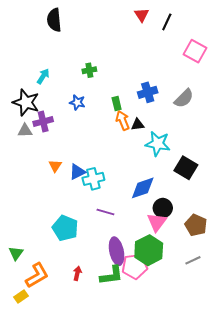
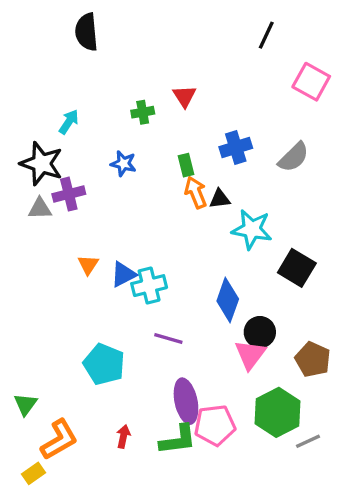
red triangle: (142, 15) -> (184, 96), moved
blue diamond: (143, 188) -> (228, 300), turned -52
green hexagon: (149, 250) -> (277, 412), moved
gray line: (193, 260) -> (308, 441), moved

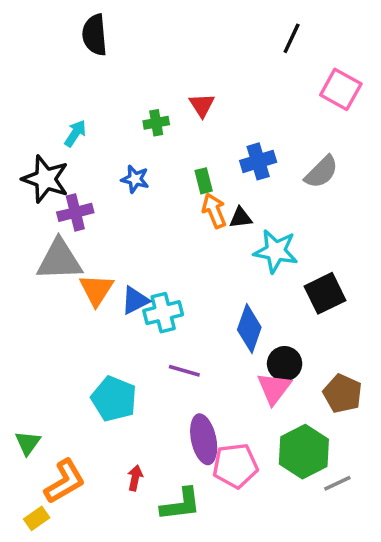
gray triangle: (40, 208) -> (59, 260), moved, size x1.8
orange triangle: (88, 265) -> (96, 290), size x1.5
black square: (297, 268) -> (325, 293), turned 33
green L-shape: (178, 440) -> (181, 504), moved

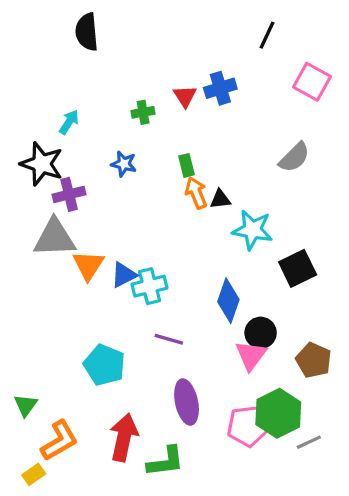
blue cross: (258, 161) -> (220, 88), moved
pink pentagon: (235, 466) -> (248, 426), moved
red arrow: (135, 478) -> (124, 437), size x2.0

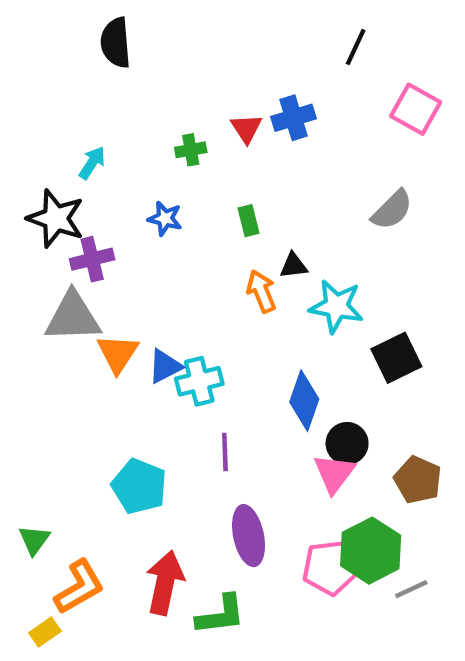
orange arrow: (196, 193) -> (261, 291), moved
purple line: (169, 339) -> (225, 452), turned 72

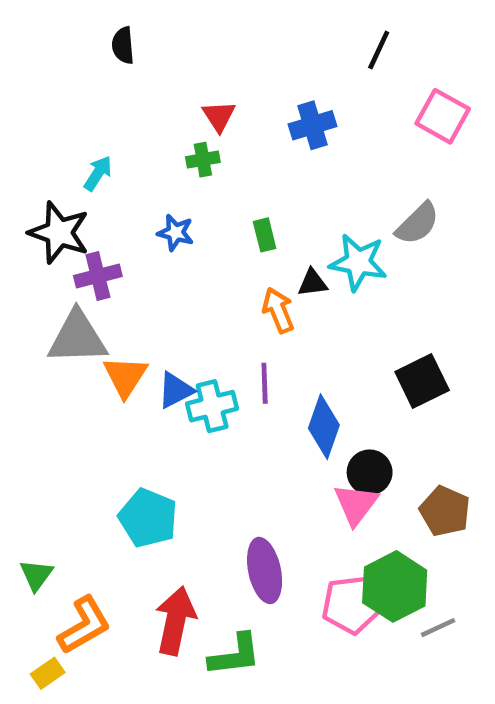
black semicircle: (116, 43) -> (123, 45), size x0.7
red triangle: (246, 128) -> (219, 116), moved
cyan star: (336, 306) -> (358, 262), moved
purple line: (225, 452) -> (265, 383), moved

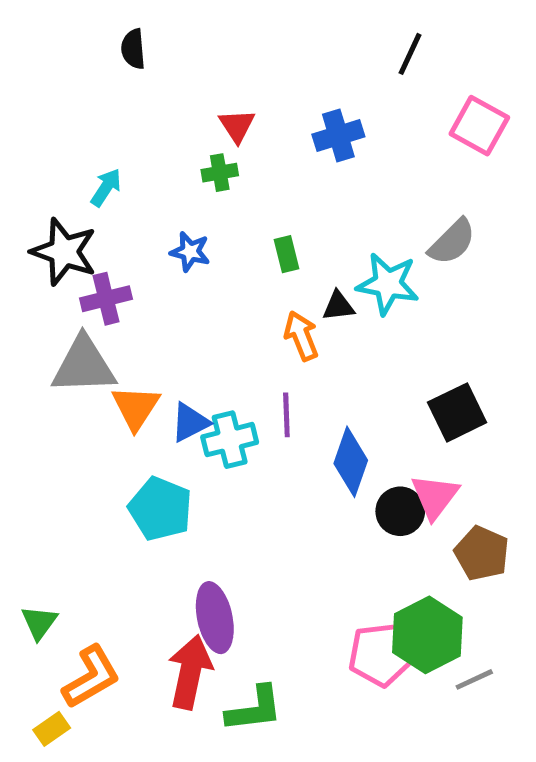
pink triangle: (356, 504) -> (435, 496), moved
cyan pentagon: (148, 518) -> (160, 509), moved
purple ellipse: (265, 570) -> (215, 618), moved

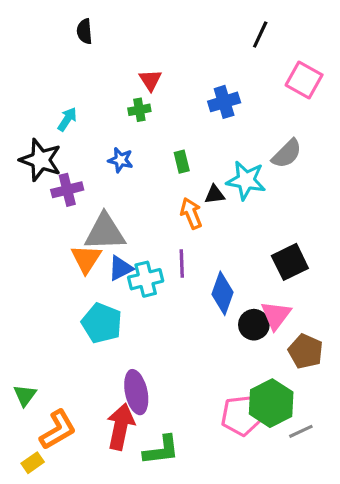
blue cross: (338, 136) -> (224, 102), moved
gray triangle: (84, 365) -> (105, 232), moved

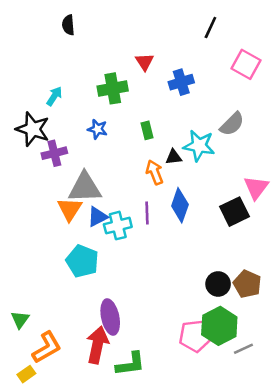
red triangle: (150, 80) -> (144, 62), moved
green cross: (139, 110) -> (113, 88), size x1.6
blue diamond: (222, 293) -> (180, 205), moved
pink triangle: (276, 315) -> (256, 188), moved
black circle: (254, 325) -> (218, 284), moved

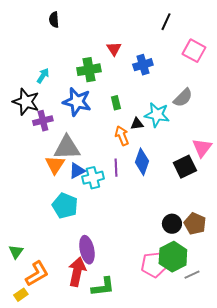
blue star: (97, 129) -> (77, 102), size x1.8

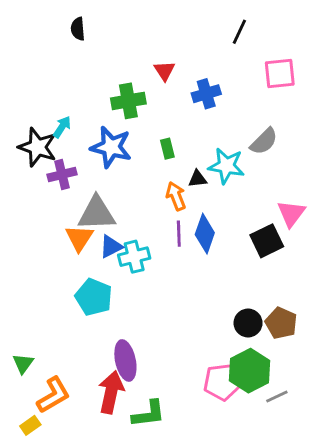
pink square: (194, 51) -> (280, 74), turned -35
cyan arrow: (43, 76) -> (62, 127), moved
purple line: (116, 168) -> (179, 234), moved

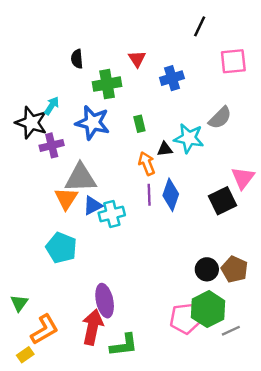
black semicircle: (78, 29) -> (77, 59), moved
cyan pentagon: (94, 297) -> (61, 248), moved

